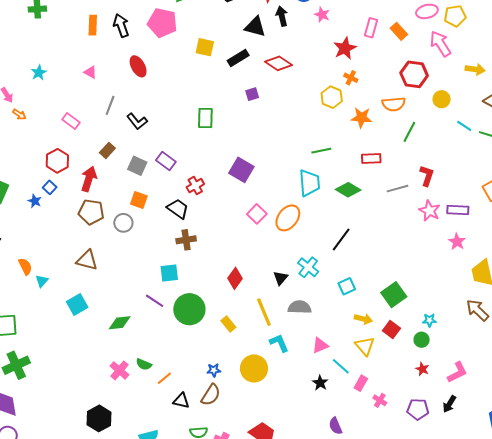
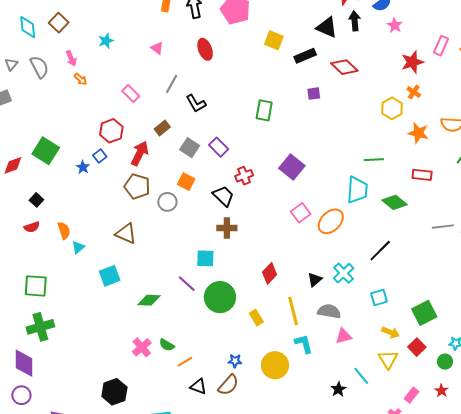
gray line: (398, 189) -> (443, 227), moved
pink triangle: (320, 345) -> (344, 336), moved
pink rectangle: (361, 383) -> (412, 395), moved

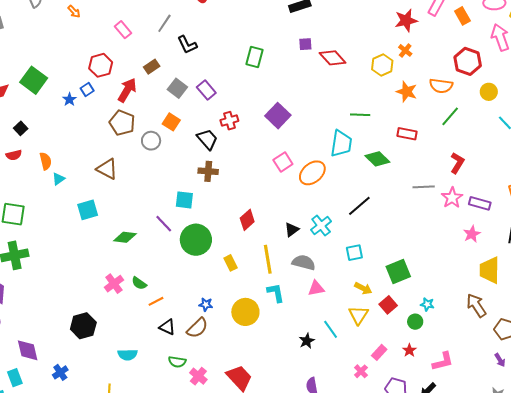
red diamond: (344, 67) -> (333, 58), moved

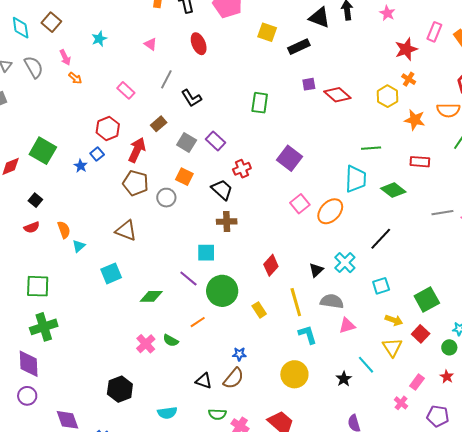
orange line: (156, 301) -> (198, 322), moved
yellow circle: (245, 312) -> (294, 374), moved

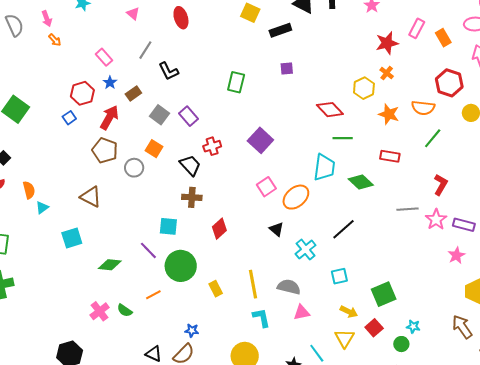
red diamond: (337, 95) -> (330, 110), moved
blue star: (81, 166) -> (110, 83), moved
red diamond: (271, 265) -> (219, 229), moved
black triangle: (316, 270) -> (276, 229), moved, turned -42

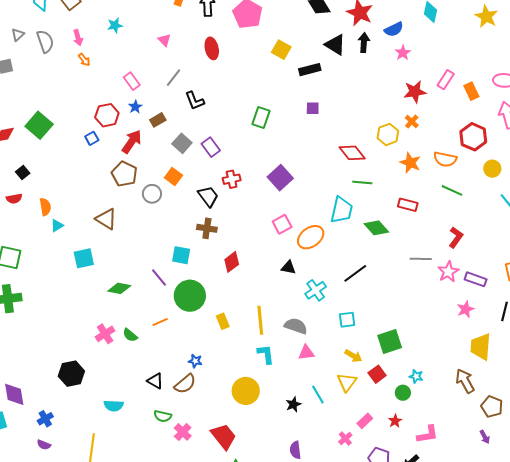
green line: (433, 138) -> (452, 190), turned 70
black triangle: (276, 229) -> (288, 267), turned -35

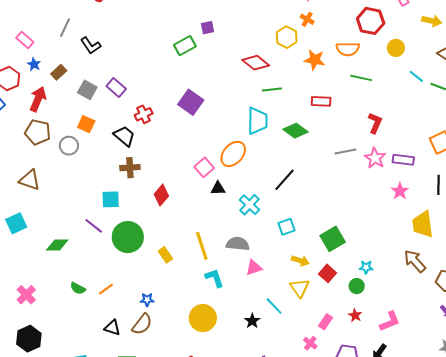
green rectangle: (261, 118) -> (185, 46), moved, turned 55
pink square: (282, 224) -> (204, 167), moved
orange line: (160, 322) -> (106, 289), moved
pink cross: (105, 334) -> (26, 295), moved

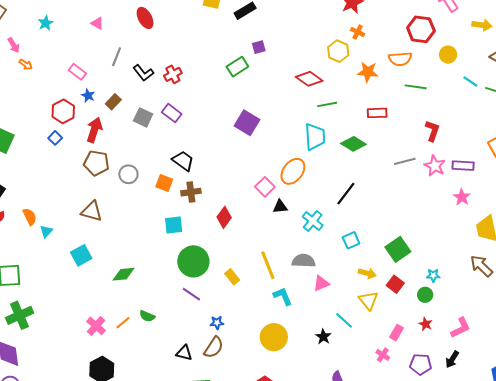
red cross: (144, 114) -> (173, 74), moved
orange square: (86, 124) -> (164, 183), moved
purple line: (94, 226) -> (191, 294), moved
orange line: (106, 289) -> (123, 323), moved

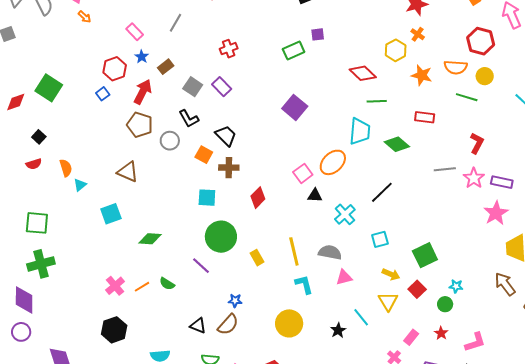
yellow circle: (448, 55) -> (485, 76), moved
black L-shape: (143, 73) -> (189, 119), moved
pink star: (462, 197) -> (496, 213), size x1.4
purple line: (191, 294) -> (201, 266), moved

